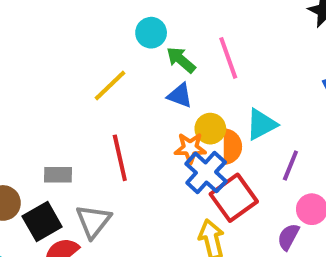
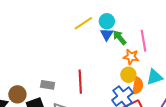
yellow line: (110, 85) -> (83, 23), moved
blue triangle: (180, 96) -> (107, 34), moved, turned 32
orange star: (190, 148) -> (131, 57), moved

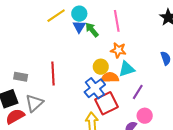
pink line: (144, 41) -> (117, 21), moved
orange star: (131, 57) -> (118, 50), moved
orange semicircle: (138, 86) -> (110, 78), turned -102

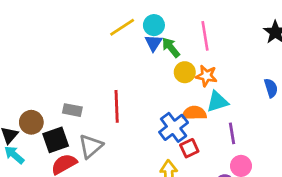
yellow circle: (101, 67) -> (185, 72), moved
purple line: (138, 92) -> (232, 133), turned -42
red square: (107, 103) -> (189, 148), size x0.6

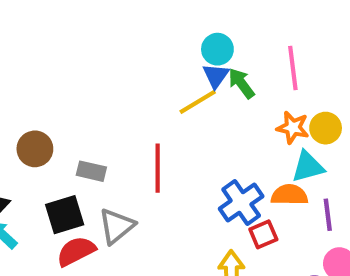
yellow line: (122, 27) -> (198, 102), moved
yellow circle: (185, 72) -> (326, 128), moved
orange semicircle: (194, 113) -> (289, 195), moved
brown circle: (31, 122) -> (35, 149), moved

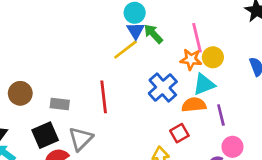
pink line: (293, 68) -> (197, 38), moved
blue cross: (241, 203) -> (163, 87), moved

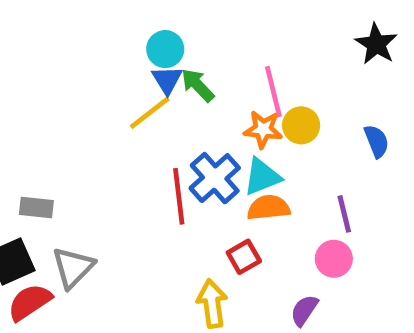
cyan triangle: (204, 84) -> (262, 177), moved
red line: (104, 97) -> (179, 196), moved
purple line: (221, 115) -> (344, 214), moved
pink circle: (232, 147) -> (334, 259), moved

